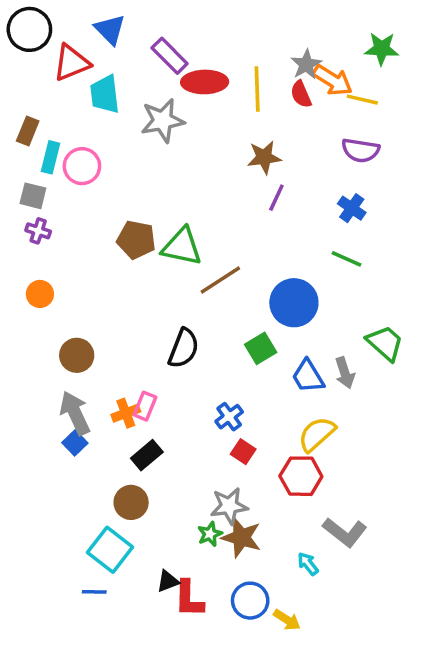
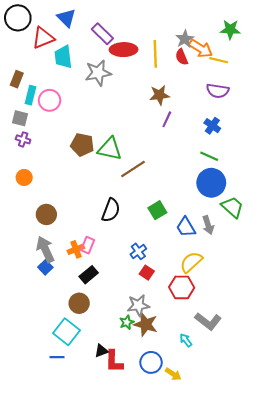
blue circle: (294, 303) -> (211, 183), moved

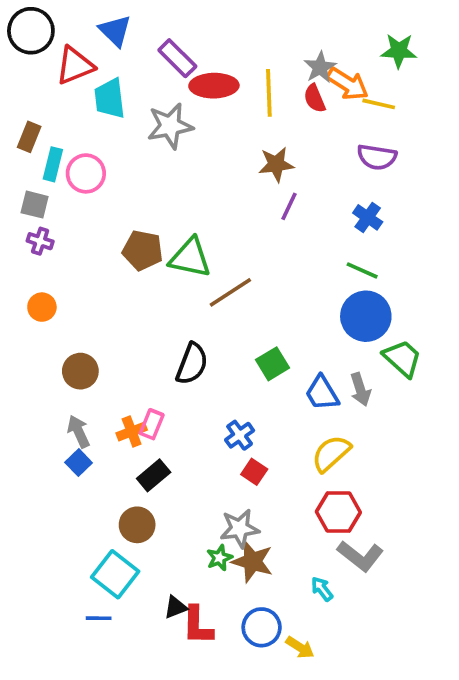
gray arrow: (45, 249) -> (79, 432), size x0.7
red hexagon: (182, 287) -> (338, 512), moved

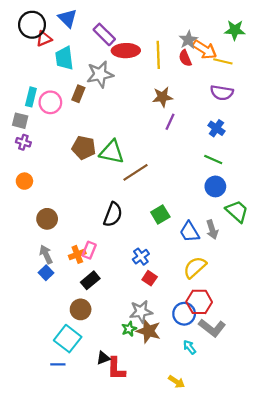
black circle: (31, 31) -> (32, 25), moved
red triangle: (75, 66) -> (44, 39), size x0.7
brown rectangle: (29, 137) -> (78, 94), moved
blue circle: (366, 316) -> (215, 186), size x0.7
blue circle: (262, 627) -> (184, 314), moved

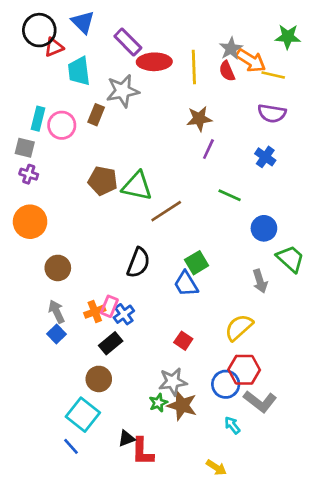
green line: (213, 160) -> (230, 195), moved
orange circle: (24, 181) -> (30, 222), size x1.6
blue trapezoid: (189, 232) -> (186, 284), moved
blue cross: (141, 257) -> (124, 314), moved
blue line: (58, 364) -> (71, 446), turned 48

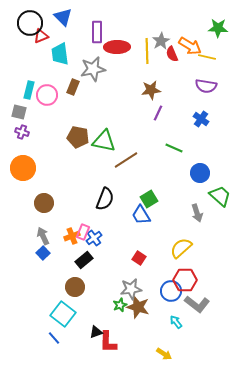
purple rectangle: (128, 42) -> (97, 32), turned 45
gray star: (231, 49) -> (161, 41), moved

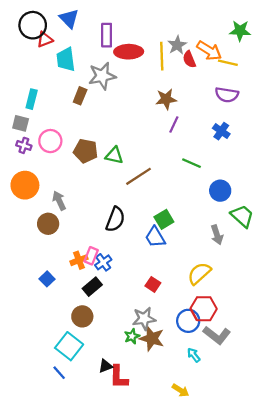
pink circle: (47, 95) -> (50, 141), moved
green triangle: (104, 141) -> (114, 155), size x0.7
gray arrow: (43, 236) -> (59, 201), moved

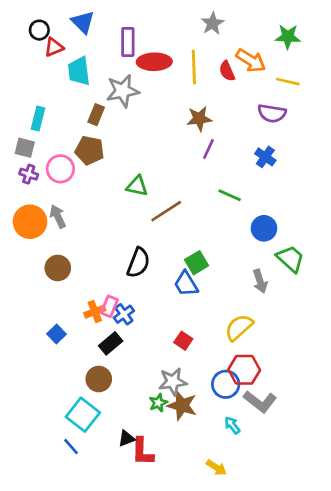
black circle: (33, 25) -> (39, 30), size x0.6
gray star: (177, 45) -> (212, 23), moved
yellow line: (228, 63) -> (288, 82), moved
brown pentagon: (86, 151) -> (89, 150), moved
gray arrow: (59, 201) -> (58, 216), moved

